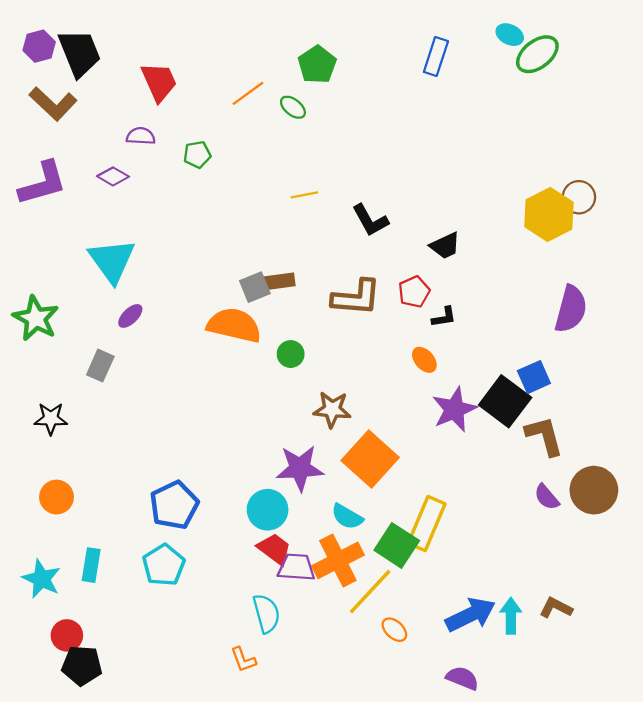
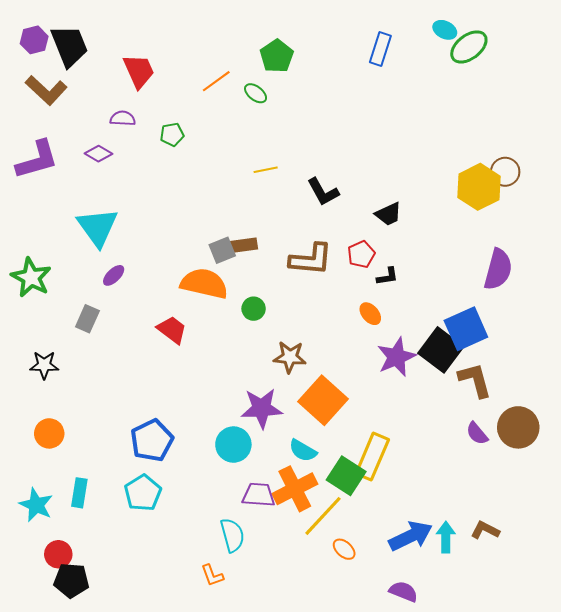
blue square: (534, 377) -> (466, 329), size x1.5
red trapezoid: (274, 549) -> (172, 330), moved

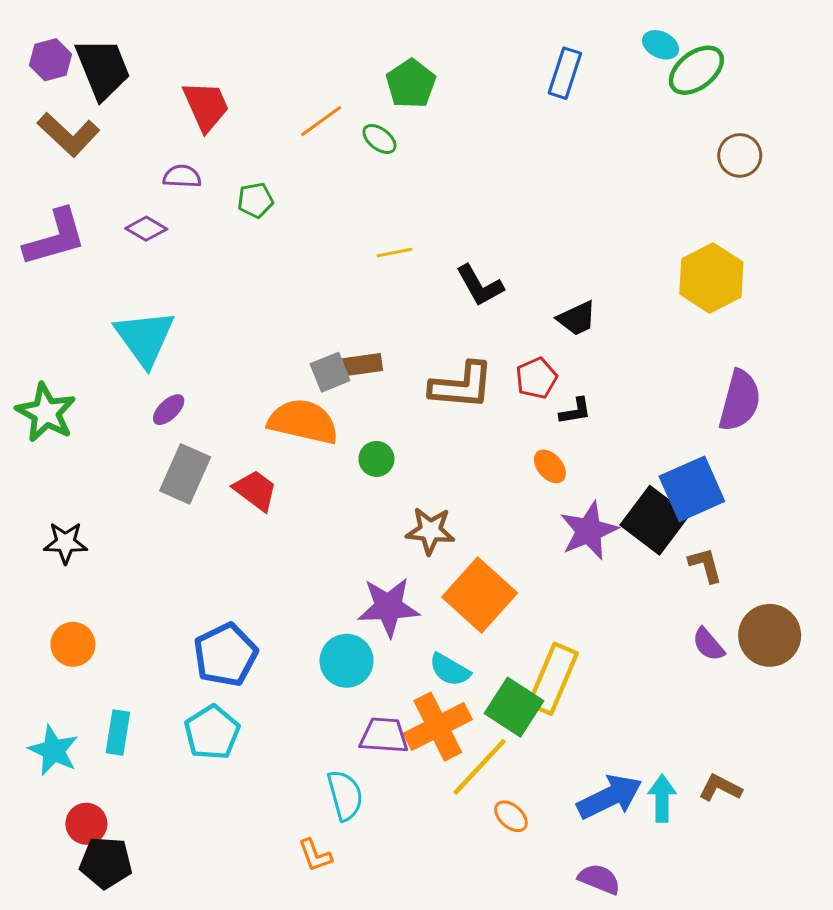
brown circle: (505, 172) -> (740, 155), moved
gray rectangle: (87, 319) -> (185, 474), moved, size x1.4
brown L-shape: (475, 380) -> (705, 565), size x0.7

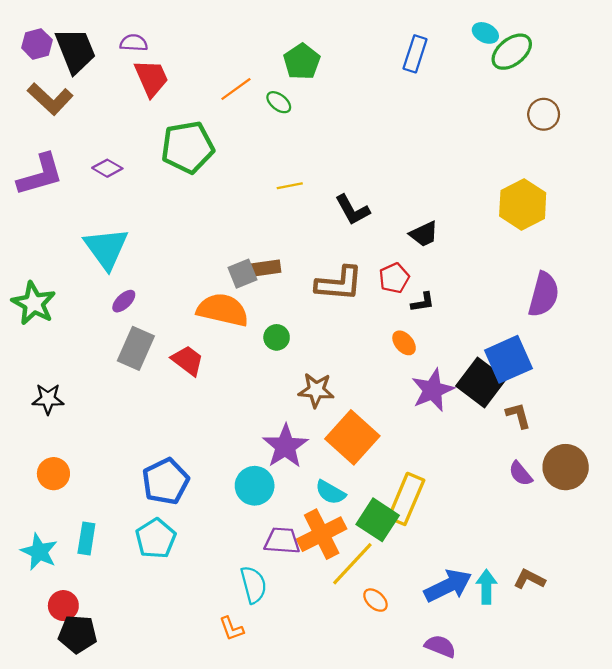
purple semicircle: (182, 176) -> (134, 43), moved
green pentagon: (255, 200) -> (188, 147), size x2.0
purple star: (388, 607) -> (285, 446), turned -30

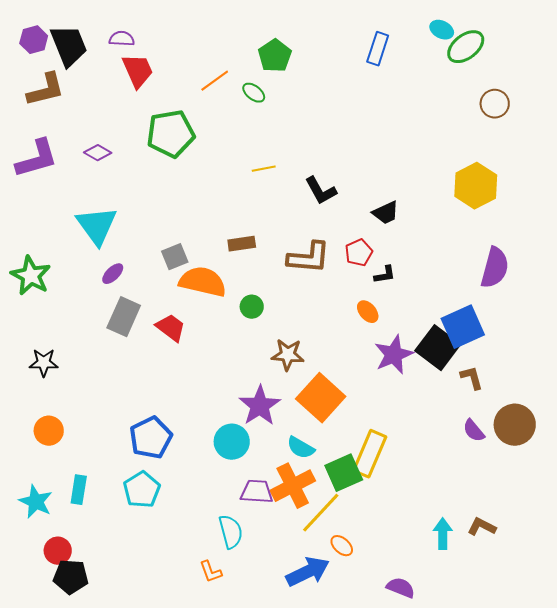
brown L-shape: (50, 99) -> (46, 90), turned -57
gray square: (242, 274) -> (175, 257), moved
green square: (378, 520) -> (344, 473), turned 33
blue arrow: (448, 586) -> (308, 572), moved

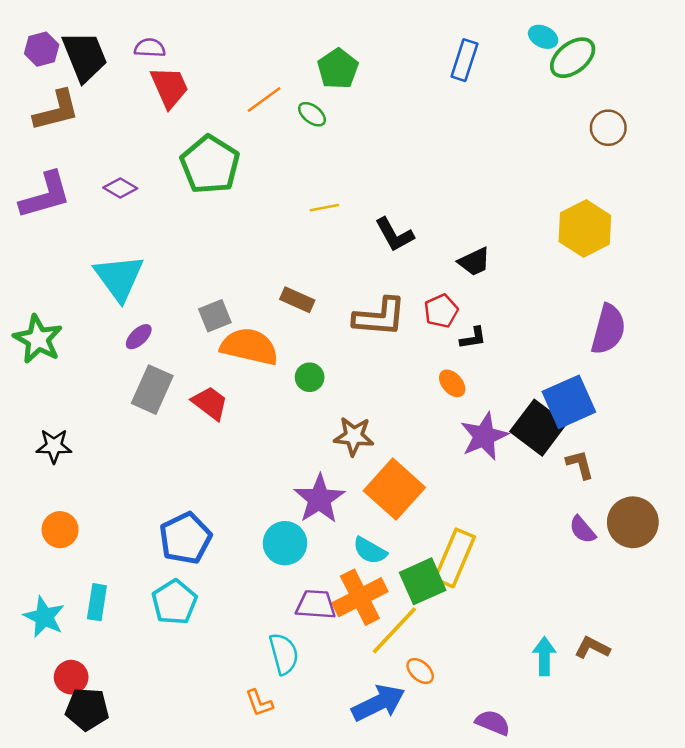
green pentagon: (171, 134) -> (210, 165), turned -30
brown rectangle: (242, 244) -> (297, 300), turned 32

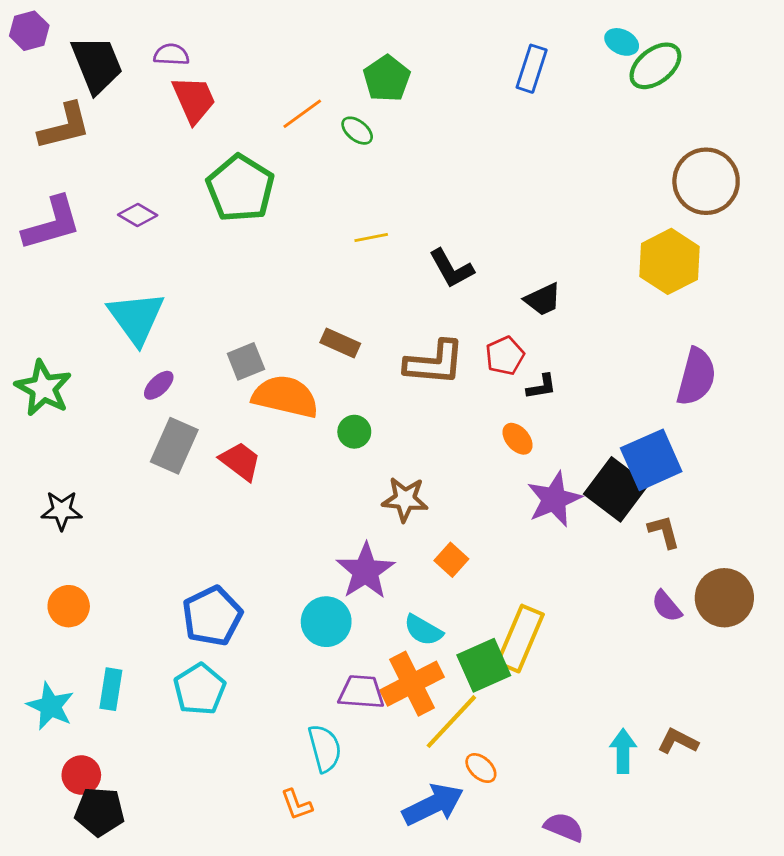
purple hexagon: (42, 49) -> (29, 31), moved
brown circle: (608, 128) -> (706, 181), moved, size x1.6
orange square: (394, 489) -> (451, 560), size x0.5

